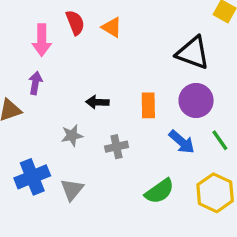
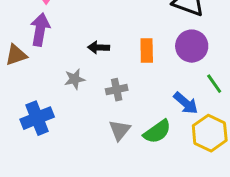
purple arrow: (35, 83) -> (40, 29), size x1.5
blue arrow: (182, 142) -> (186, 103), moved
gray triangle: (72, 190) -> (120, 130), moved

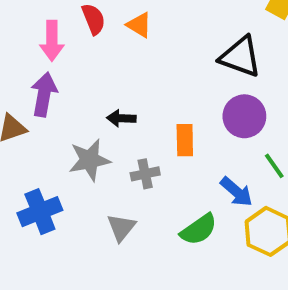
orange rectangle: (147, 51) -> (185, 140), moved
gray star: (75, 79) -> (90, 160), size x1.5
gray triangle: (120, 130) -> (121, 227), moved

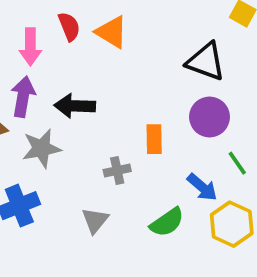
orange triangle: (139, 25) -> (112, 32), size x1.4
black arrow: (121, 118) -> (75, 106), moved, size x1.5
gray star: (90, 160) -> (41, 148), moved

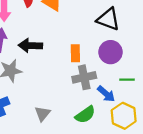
orange rectangle: (154, 139) -> (75, 53), moved
green line: (237, 163) -> (127, 80), turned -56
gray cross: (117, 171) -> (84, 77), moved, size x1.5

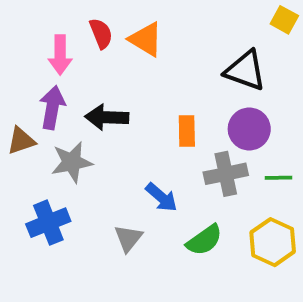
gray cross: (84, 77) -> (226, 174), moved
blue arrow: (106, 94) -> (161, 197), moved

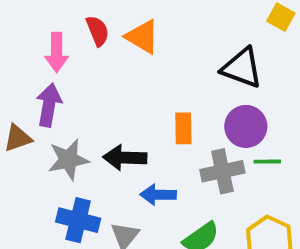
black arrow: (107, 117) -> (125, 158), moved
green line: (278, 178) -> (267, 162), moved
blue arrow: (161, 197) -> (158, 195), turned 140
blue cross: (48, 223) -> (78, 220), moved, turned 36

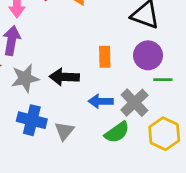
gray cross: (222, 171) -> (134, 103), moved, turned -32
blue arrow: (158, 195) -> (101, 101), moved

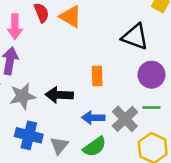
purple circle: (148, 55) -> (151, 75), moved
green line: (163, 80) -> (151, 108), moved
green semicircle: (117, 132) -> (95, 147), moved

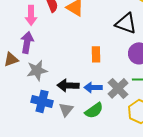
black arrow: (59, 95) -> (68, 85), moved

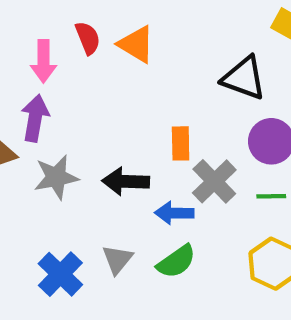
black arrow: (68, 85) -> (126, 181), moved
gray cross: (118, 88) -> (214, 181), moved
blue cross: (42, 101) -> (60, 274), moved, turned 30

